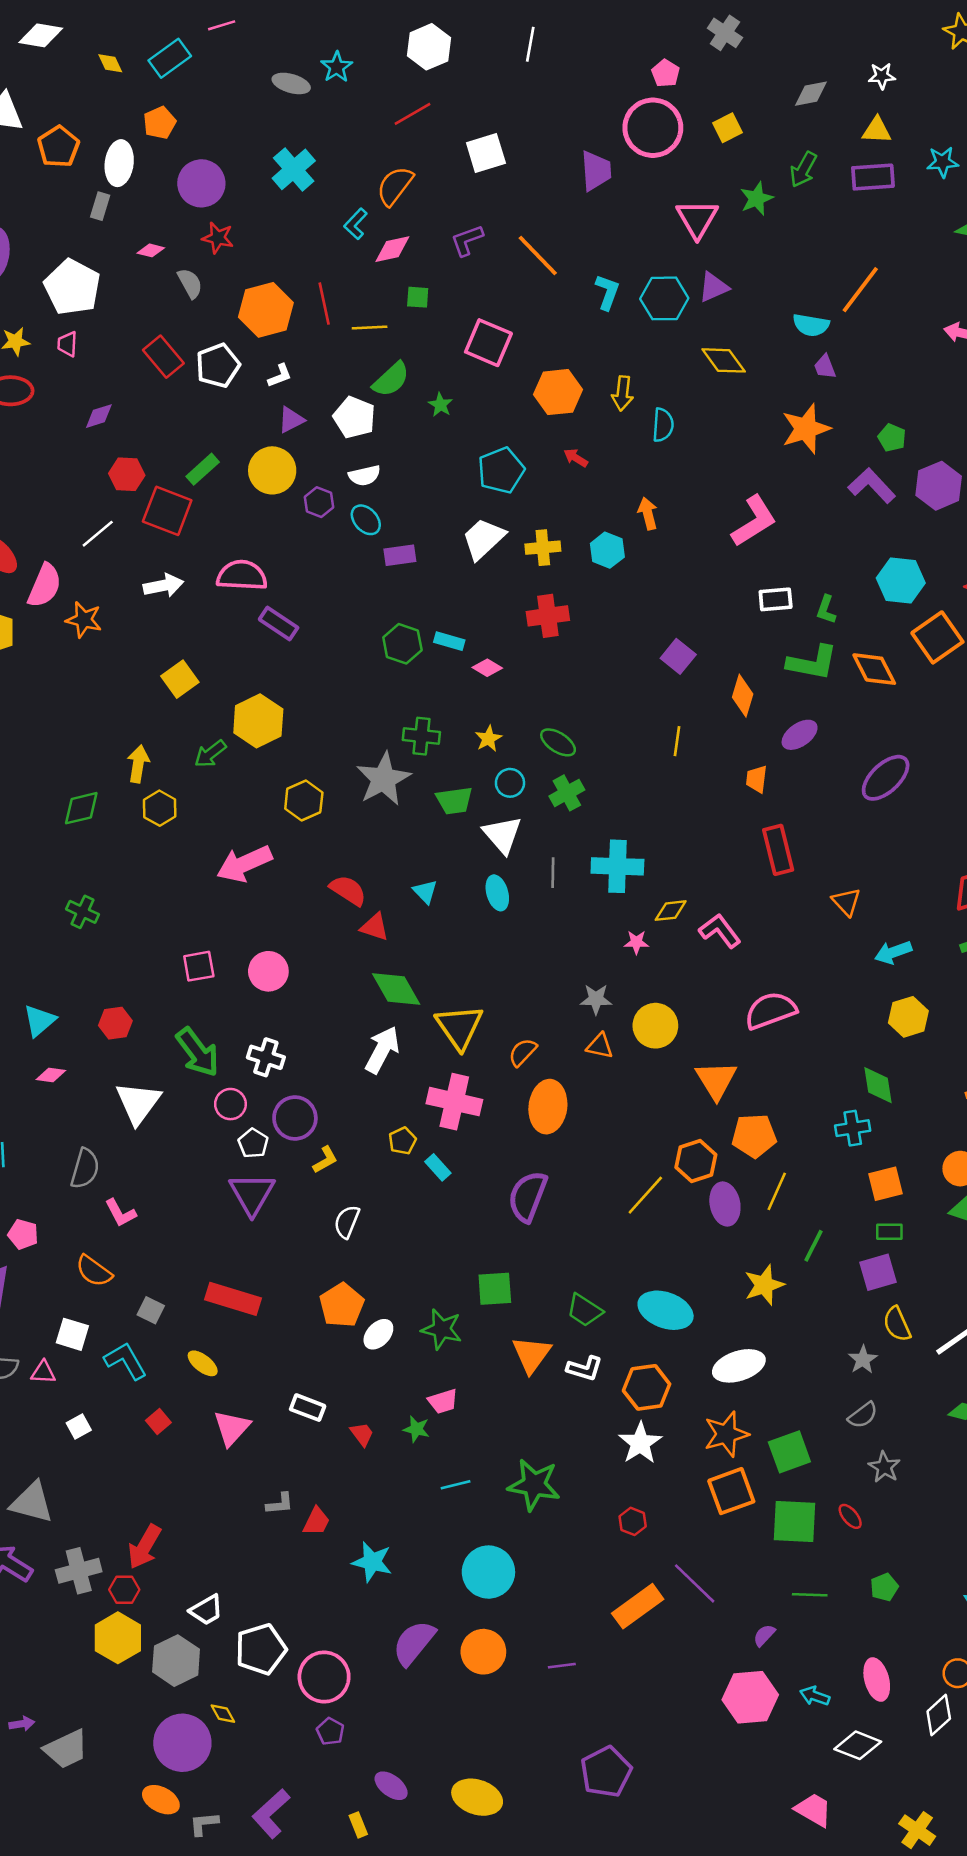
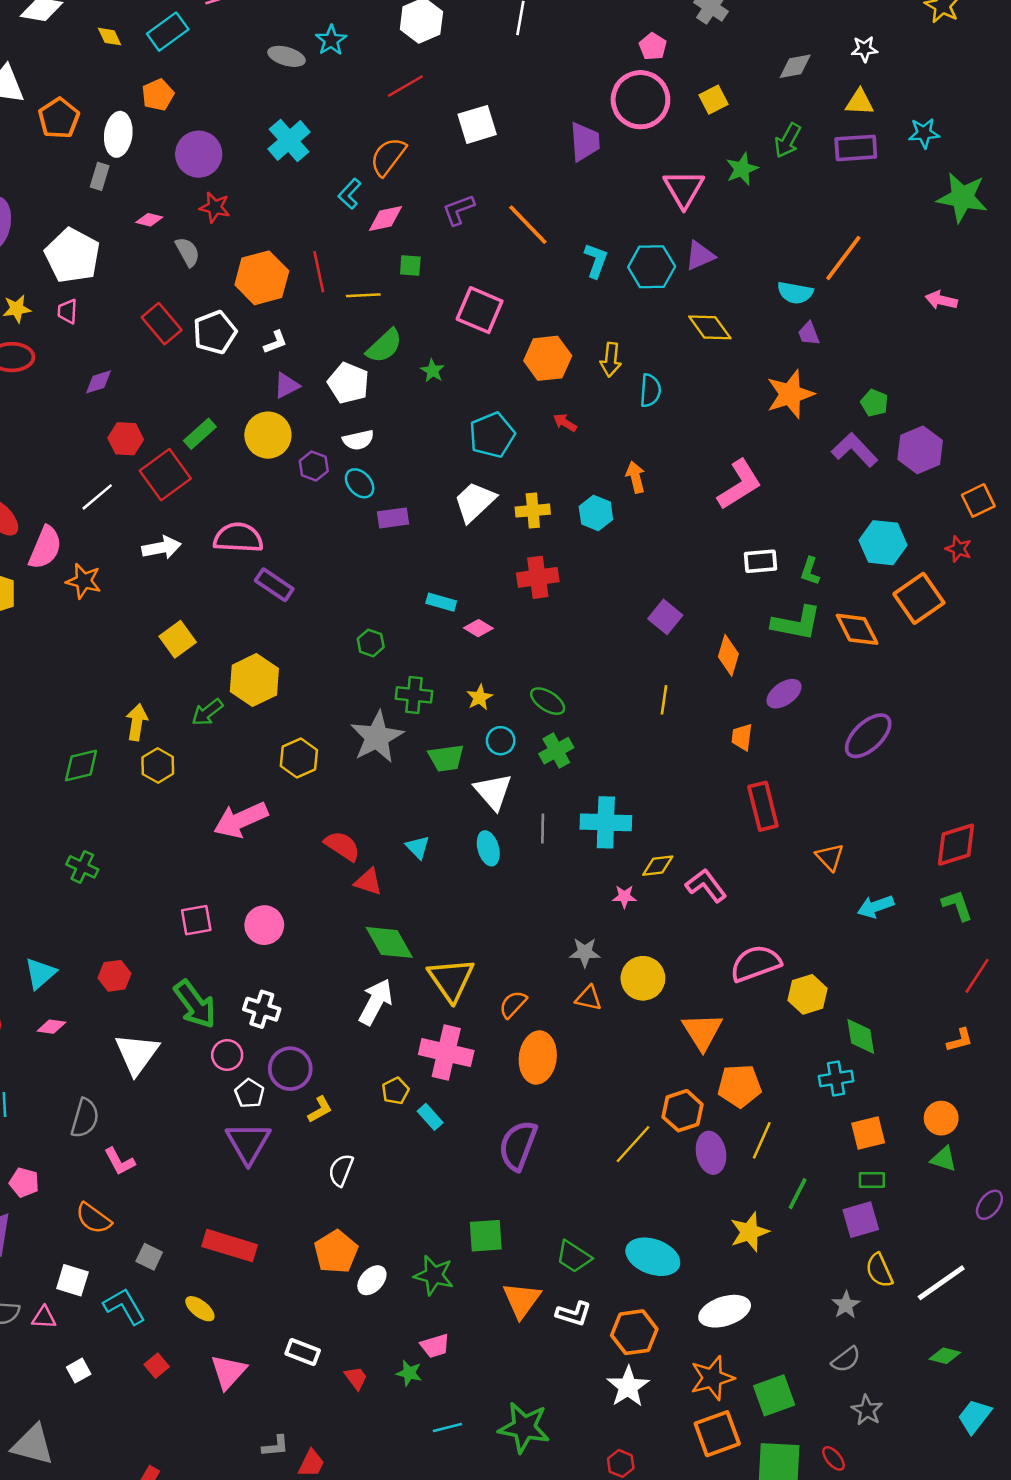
red square: (167, 511) -> (165, 475), turned 33
green hexagon: (402, 644) -> (371, 643), moved, size x0.7
yellow hexagon: (908, 1017) -> (808, 994), moved

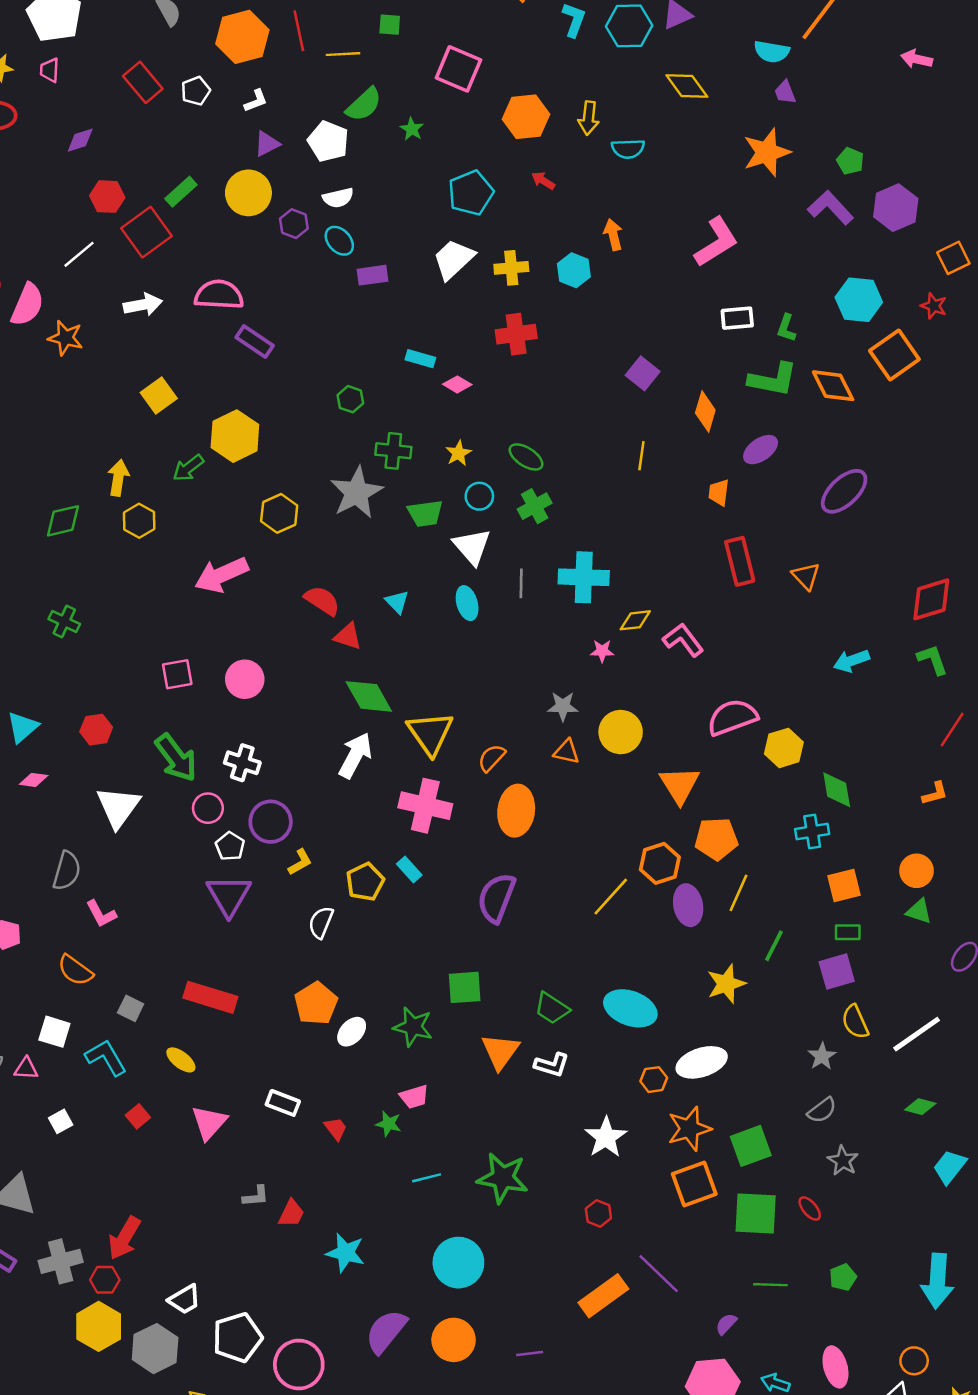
white pentagon: (215, 332) -> (196, 91), size x0.7
cyan semicircle: (650, 390) -> (628, 149), turned 84
orange triangle: (830, 857) -> (806, 576), moved
yellow pentagon: (395, 1091) -> (365, 882), moved, size x1.4
orange hexagon: (634, 1332) -> (654, 1080), moved, size x0.6

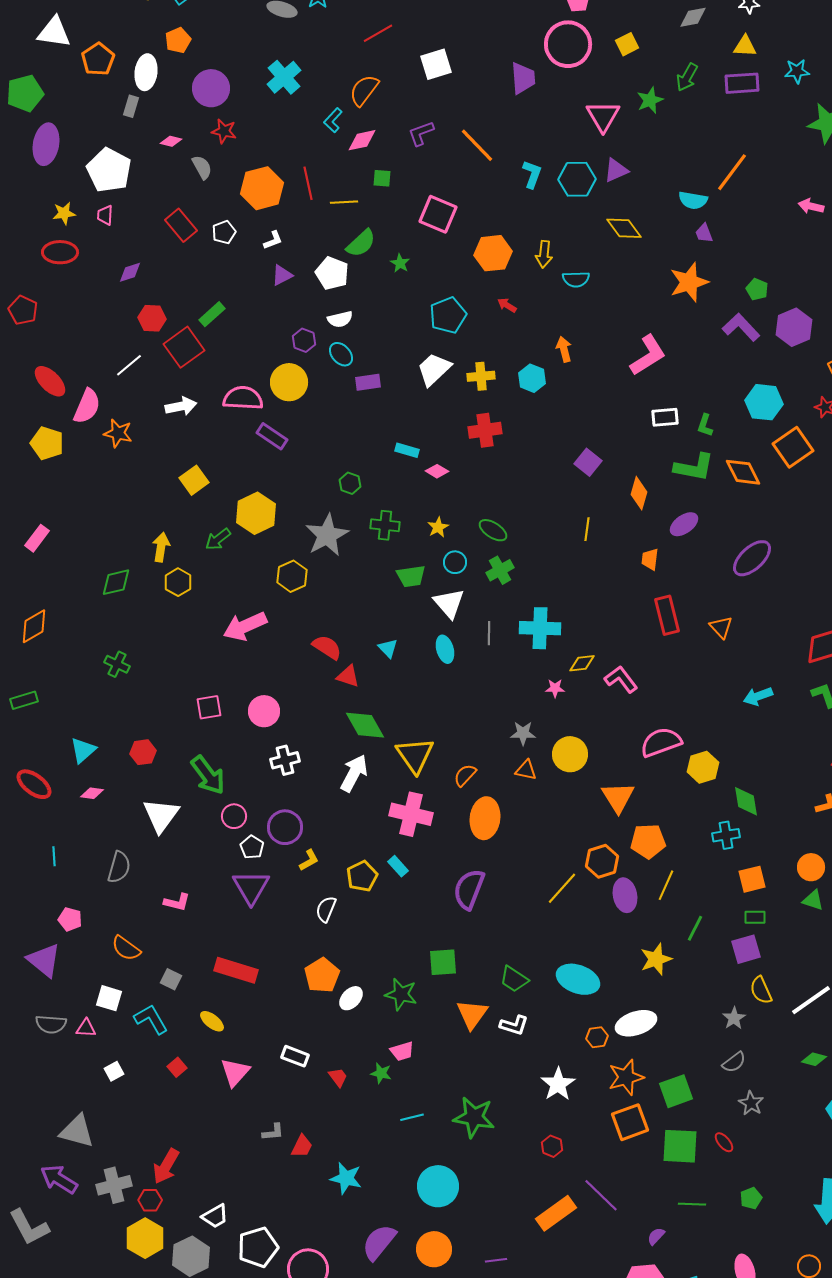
yellow circle: (248, 193) -> (289, 382), moved
gray star: (357, 493) -> (327, 535), moved
white cross: (242, 763) -> (285, 760), moved, turned -32
pink L-shape: (101, 914) -> (177, 902), moved, turned -48

